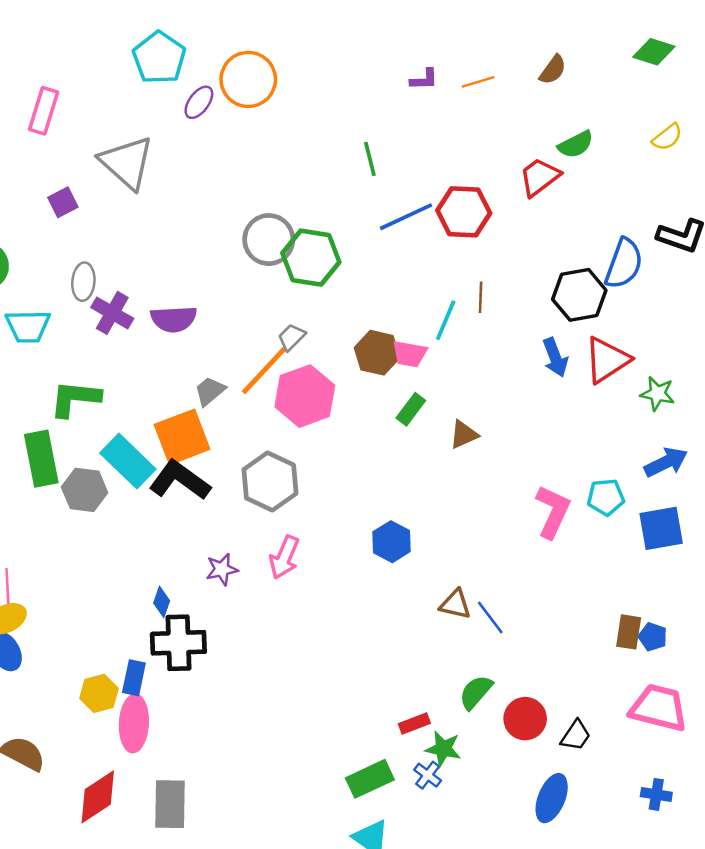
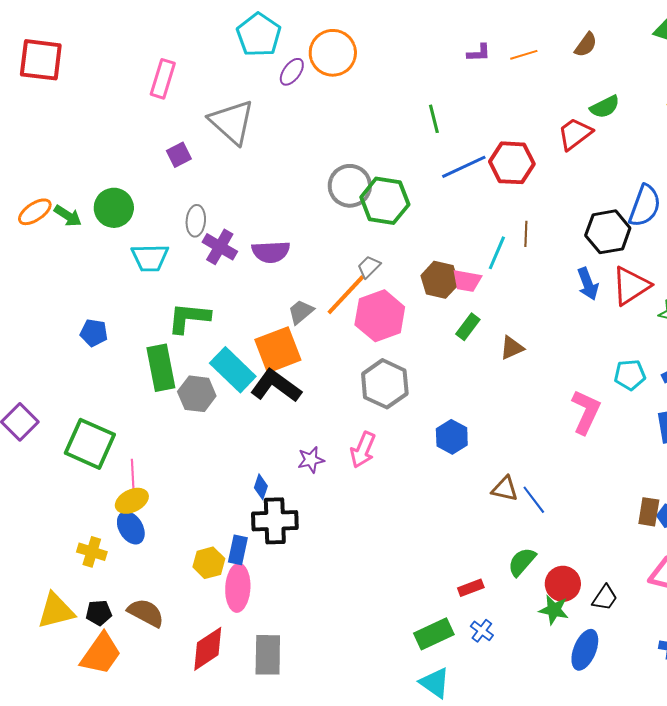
gray hexagon: (270, 481) -> (385, 384), moved
cyan pentagon: (606, 497) -> (630, 375), moved
green star: (443, 749) -> (554, 610), moved

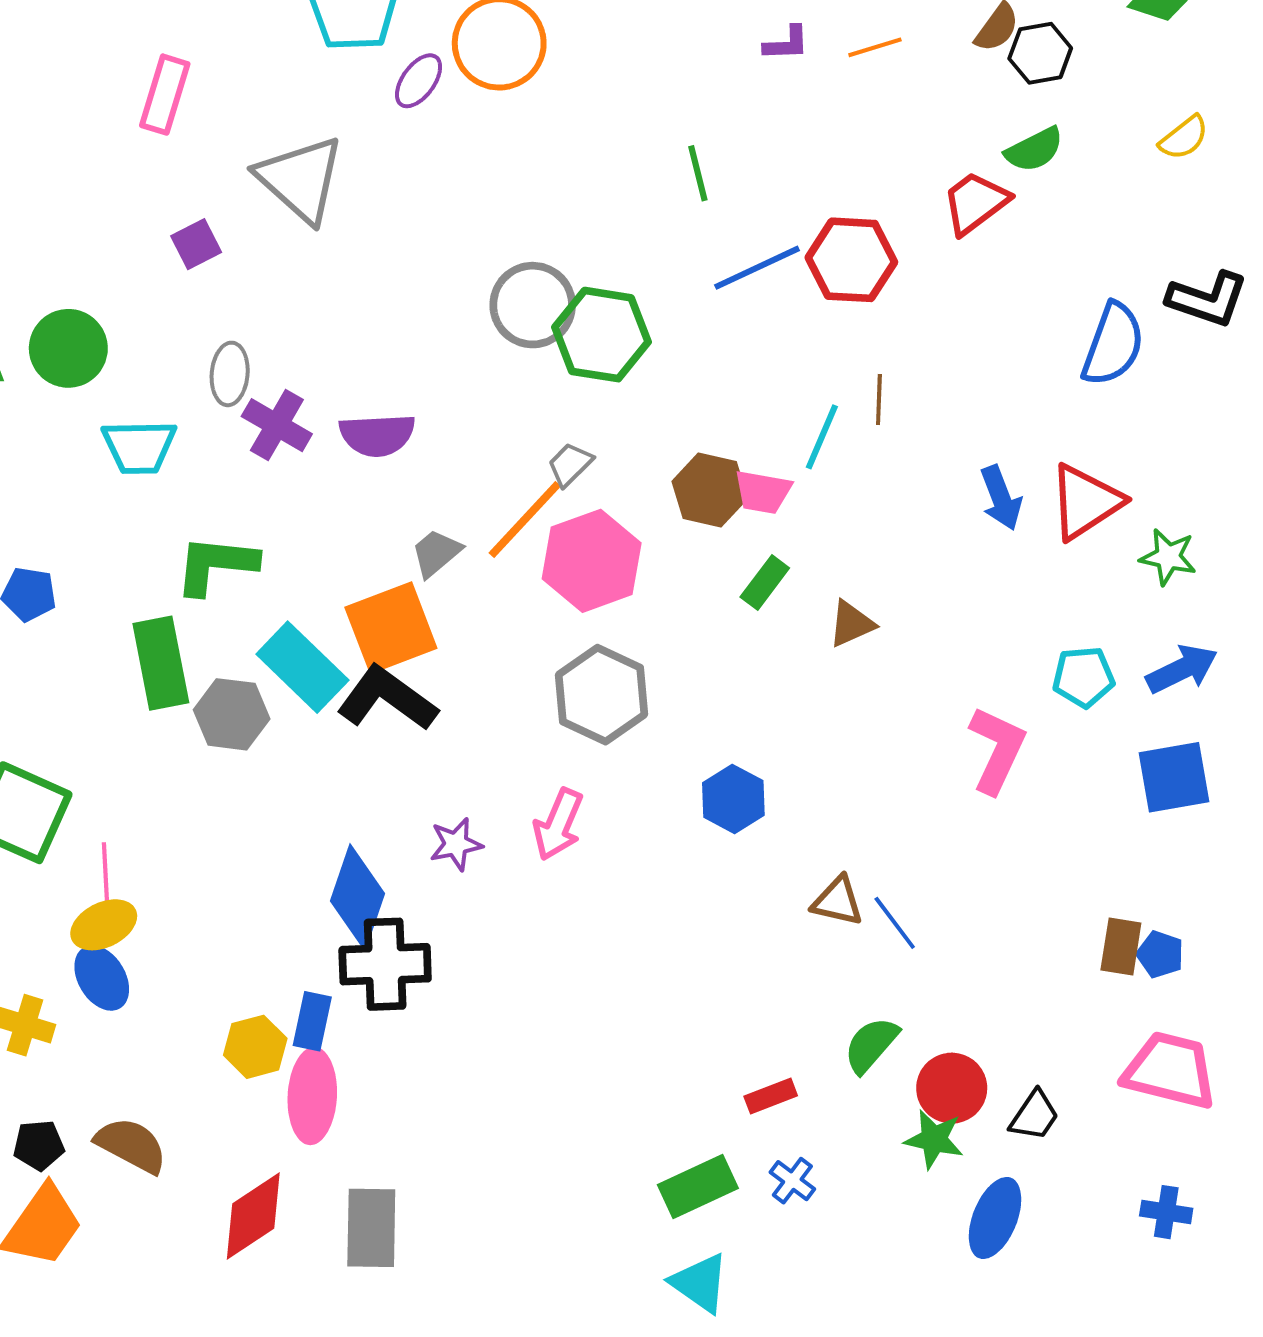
black hexagon: (608, 232) -> (1040, 53), moved, size x0.7
blue diamond: (261, 487) -> (358, 897), size x2.0

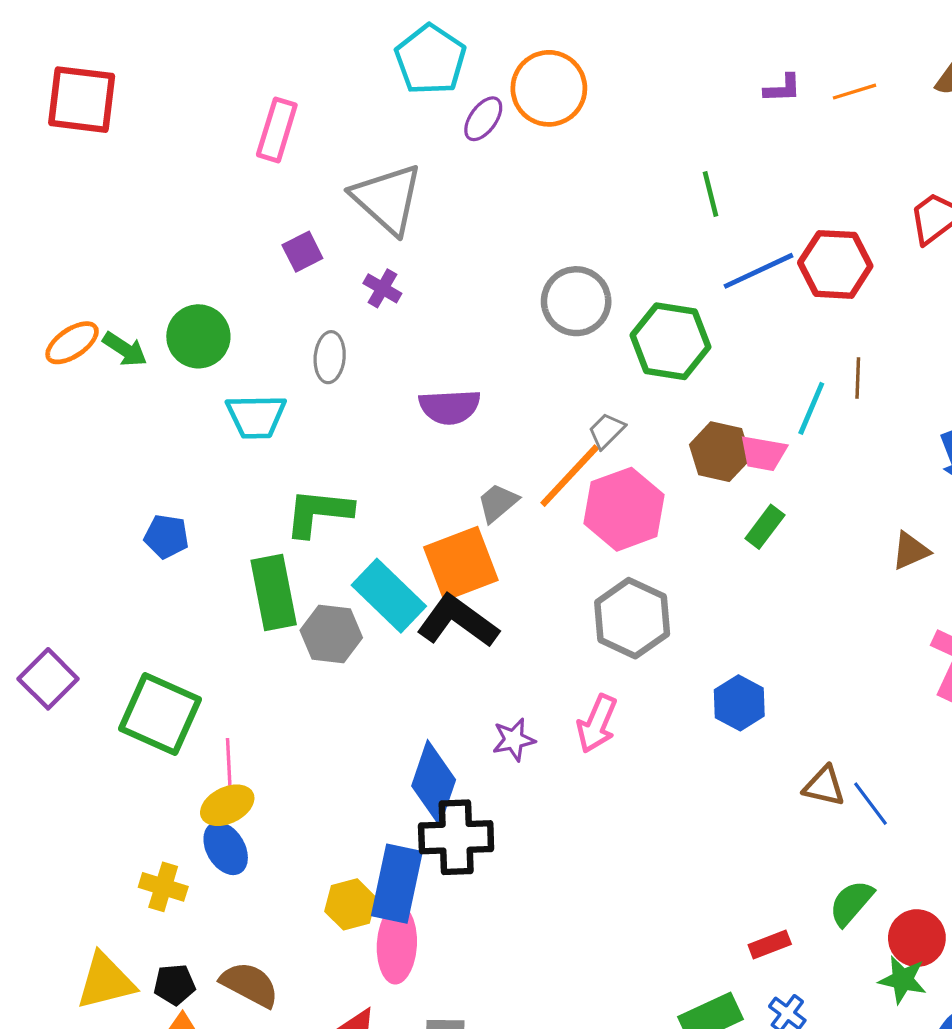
green hexagon: (601, 335) -> (670, 341), moved
purple cross: (277, 425) -> (382, 288), moved, size x0.7
brown triangle: (851, 624) -> (911, 551), moved
blue rectangle: (312, 1021) -> (397, 884), size x1.6

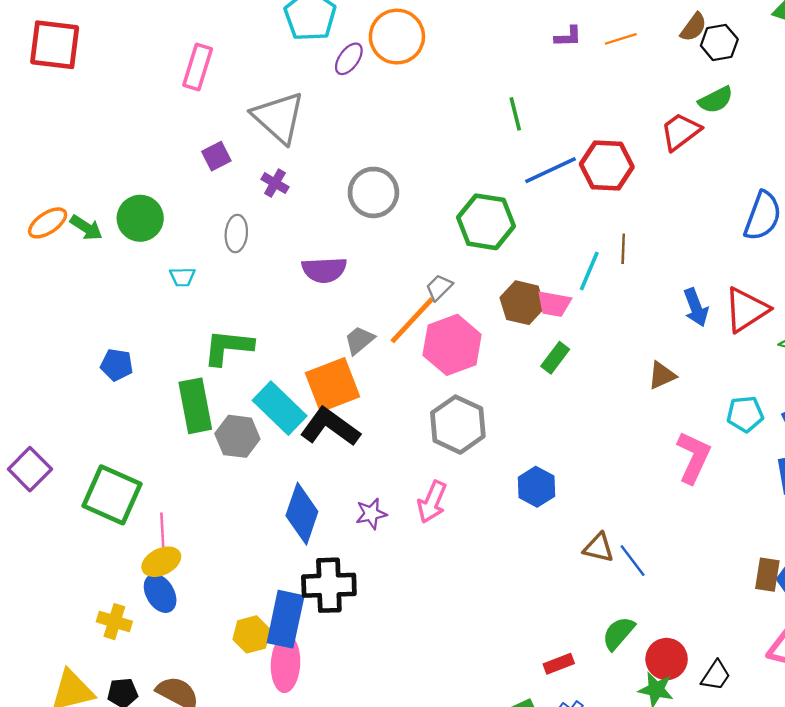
gray circle: (576, 301) -> (373, 192), moved
cyan trapezoid: (256, 416) -> (182, 277), size x0.6
blue diamond: (434, 783) -> (302, 514), moved

